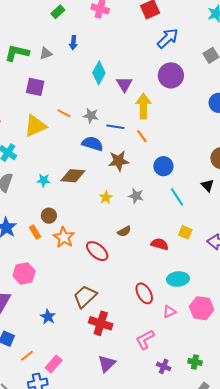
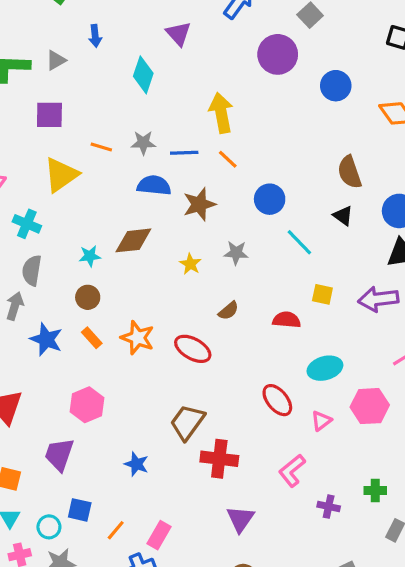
purple circle: (171, 75) -> (278, 54), moved
purple triangle: (124, 84) -> (178, 34), moved
brown circle: (49, 216) -> (88, 297), moved

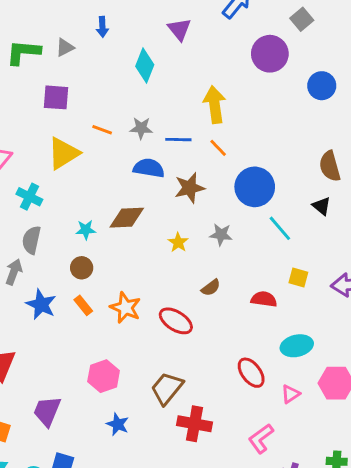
blue circle: (270, 199) -> (255, 187), size x1.4
pink hexagon: (87, 405) -> (104, 376), moved

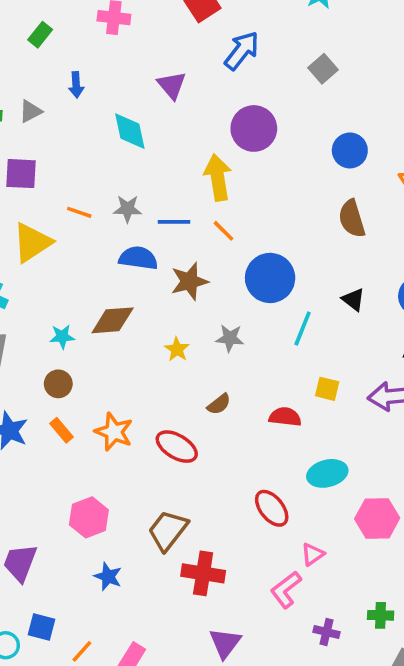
purple circle: (270, 54) -> (254, 128), moved
cyan diamond: (145, 65) -> (130, 131), turned -32
brown semicircle: (330, 166) -> (352, 219), moved
cyan line: (280, 228) -> (303, 328), turned 64
pink triangle: (291, 394) -> (313, 554), moved

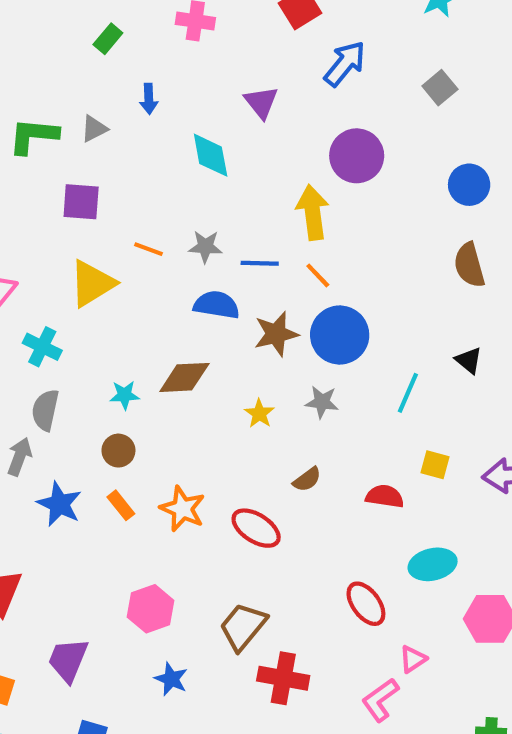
blue circle: (270, 278) -> (340, 335), moved

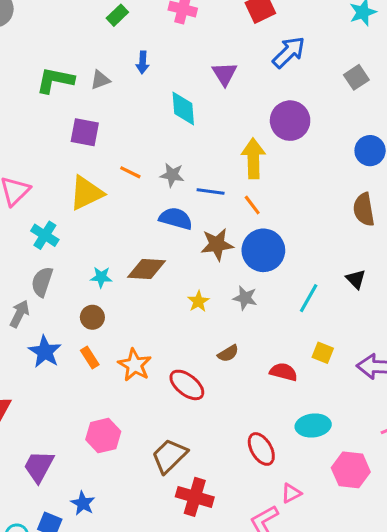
blue star: (171, 679) -> (83, 503), moved

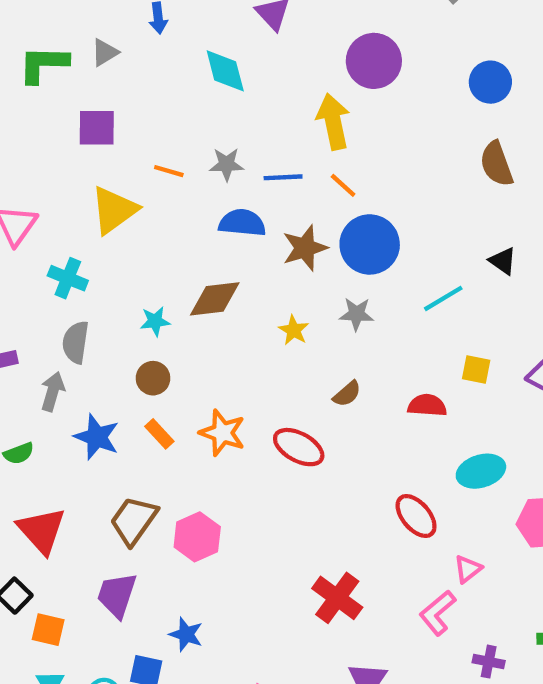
cyan line: (309, 298) -> (443, 298), turned 40
brown trapezoid: (169, 456) -> (134, 521), moved
red cross: (195, 497) -> (337, 598), turned 30

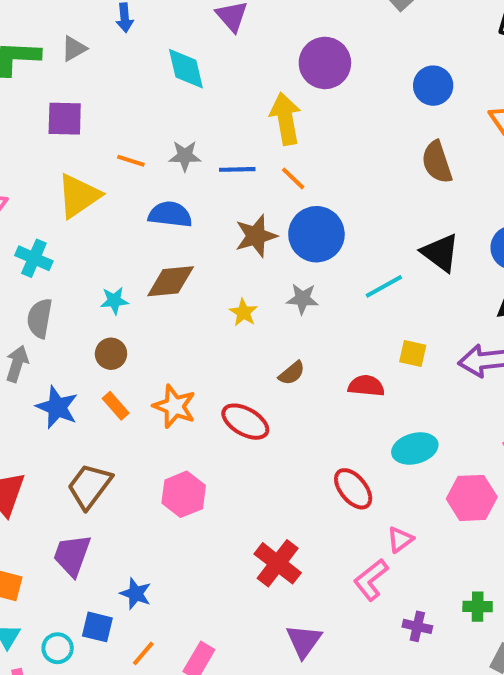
blue semicircle: (242, 223) -> (170, 214), moved
black triangle: (503, 261) -> (440, 253), size x1.5
pink hexagon: (197, 537) -> (184, 494), moved

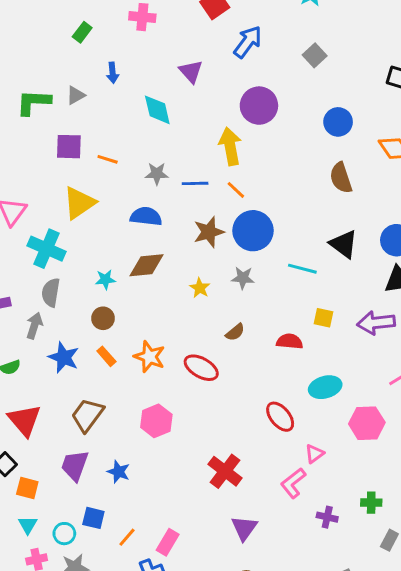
orange line: (131, 161) -> (108, 159), moved
cyan cross: (34, 258) -> (47, 249), size x1.4
cyan line: (384, 286) -> (302, 269), turned 44
blue star: (136, 594) -> (118, 472), moved

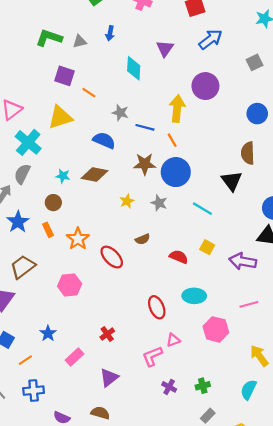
black triangle: (344, 244) -> (232, 181), moved
red cross: (225, 471) -> (107, 334), size x0.6
blue star: (118, 472) -> (48, 333), moved
green cross: (371, 503) -> (203, 386), turned -32
pink rectangle: (168, 542) -> (74, 357), moved

